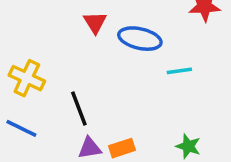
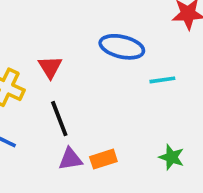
red triangle: (95, 22) -> (50, 67), moved

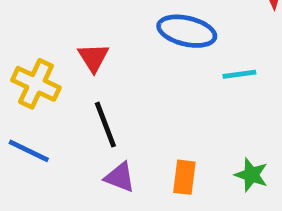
purple triangle: (70, 159) -> (120, 177), turned 30
orange rectangle: (103, 159) -> (184, 177), moved, turned -65

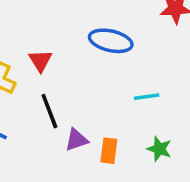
cyan line: (239, 74) -> (147, 97), moved
purple triangle: (120, 177) -> (76, 140), moved, turned -40

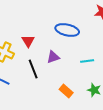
purple triangle: (76, 140) -> (53, 57), moved
orange rectangle: (109, 151) -> (66, 91), turned -56

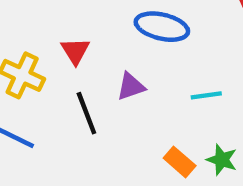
orange rectangle: (66, 91) -> (180, 162), moved

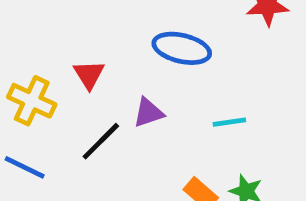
black line: (86, 113) -> (101, 141), turned 66

